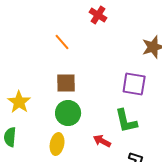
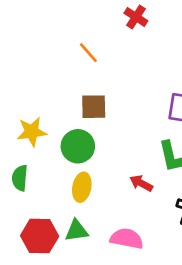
yellow star: (19, 102) -> (32, 132), turned 30
green circle: (68, 113) -> (78, 146), moved

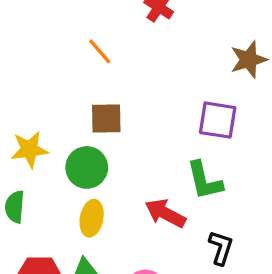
red arrow: (141, 183) -> (165, 213), size x1.4

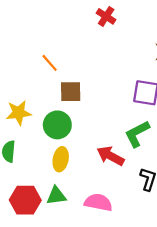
orange line: (100, 51) -> (50, 63), moved
green L-shape: (204, 181) -> (137, 134), turned 76

